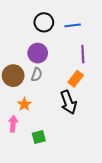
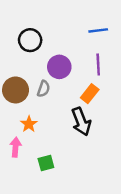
black circle: (44, 22) -> (30, 40), moved
blue line: (73, 25) -> (98, 30), moved
purple circle: (38, 53) -> (59, 67), moved

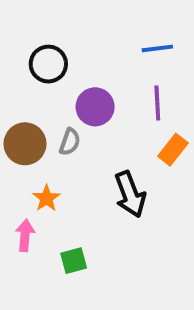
orange rectangle: (90, 94) -> (173, 150), moved

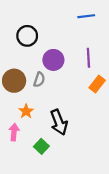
blue line: (157, 48) -> (86, 16), moved
black arrow: (130, 194) -> (59, 122), moved
green square: (74, 261) -> (41, 146), turned -32

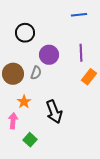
green square: (41, 146) -> (30, 140), moved

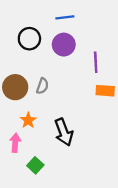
blue line: (79, 15) -> (65, 17), moved
purple circle: (49, 55) -> (64, 45), moved
orange rectangle: (89, 77) -> (105, 91), turned 56

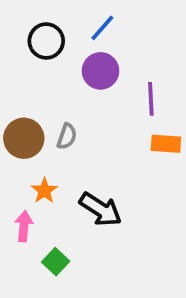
blue line: (65, 17) -> (102, 28), turned -42
black circle: (29, 39) -> (46, 41), moved
black arrow: (64, 132) -> (100, 209), turned -36

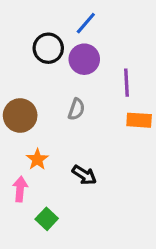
black circle: (46, 41) -> (48, 48), moved
gray semicircle: (67, 136) -> (76, 109), moved
black arrow: (100, 209) -> (84, 175), size x0.7

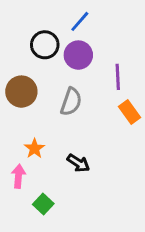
gray semicircle: (76, 109) -> (71, 102), size x1.4
brown circle: (20, 115) -> (21, 92), moved
orange rectangle: (139, 120) -> (129, 112), turned 50

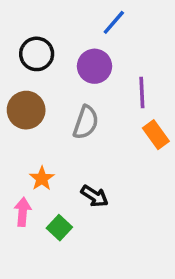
blue line: (80, 21) -> (114, 22), moved
black circle: (45, 45) -> (37, 54), moved
green square: (43, 204) -> (59, 228), moved

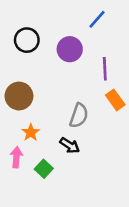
blue line: (114, 22) -> (97, 19), moved
brown circle: (26, 110) -> (19, 96), moved
gray semicircle: (86, 122) -> (79, 116), moved

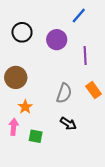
orange rectangle: (115, 100) -> (93, 90), moved
black arrow: (70, 145) -> (68, 124), moved
green square: (44, 169) -> (36, 136), turned -32

